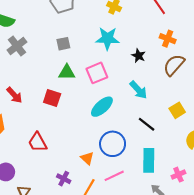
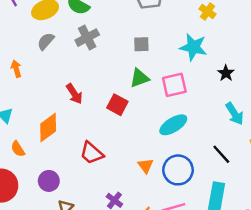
green triangle: (67, 72) -> (139, 78), turned -30
cyan arrow: (138, 90) -> (235, 114), moved
red trapezoid: (38, 142) -> (92, 153), turned -30
orange triangle: (87, 158) -> (146, 166), moved

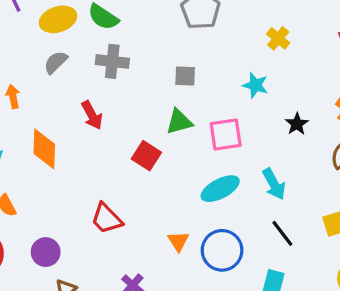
gray cross: (87, 38) -> (112, 61), turned 30
cyan star: (193, 47) -> (255, 85), size x0.7
red arrow: (74, 94) -> (92, 115), moved
cyan arrow: (235, 114) -> (274, 184), moved
orange diamond: (48, 128) -> (44, 149), moved, turned -56

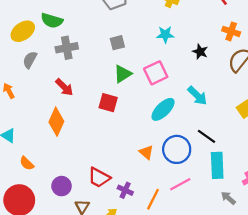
orange diamond: (44, 149) -> (56, 122), moved, turned 40
red trapezoid: (107, 219) -> (99, 177), moved
black line: (282, 233) -> (207, 136), moved

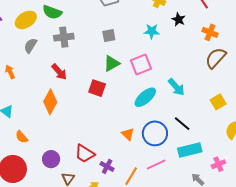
black star: (200, 52) -> (179, 19), moved
cyan rectangle: (217, 165) -> (190, 150), turned 75

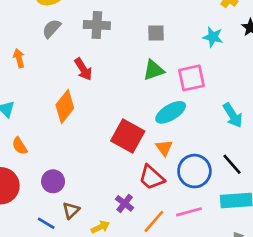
red square: (97, 88) -> (128, 136), moved, size x1.4
cyan ellipse: (145, 97) -> (171, 112), moved
orange triangle: (128, 134) -> (164, 148), moved
red trapezoid: (85, 154) -> (152, 177), moved

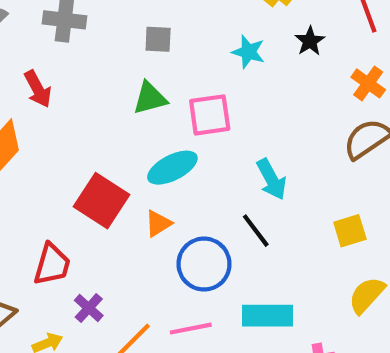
orange triangle: (164, 148) -> (158, 223), turned 30
black line: (232, 164) -> (256, 231), moved
red trapezoid: (152, 177) -> (52, 264), moved, turned -120

